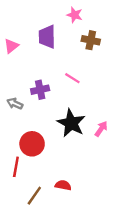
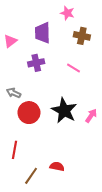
pink line: (72, 78) -> (74, 68), moved
purple cross: (40, 90) -> (36, 63), moved
red circle: (32, 144) -> (29, 113), moved

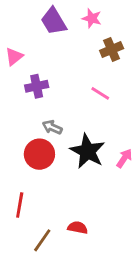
purple trapezoid: (42, 33) -> (54, 21), moved, turned -30
brown cross: (82, 36) -> (112, 49), turned -35
purple cross: (36, 63) -> (37, 86), moved
gray arrow: (13, 93) -> (52, 127), moved

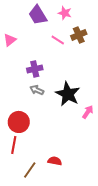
purple cross: (37, 86) -> (35, 69), moved
pink line: (100, 93) -> (58, 40), moved
black star: (88, 151) -> (68, 94), moved
red circle: (39, 154) -> (19, 122), moved

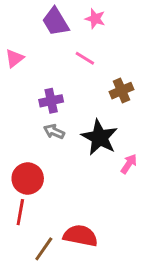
brown cross: (79, 35) -> (121, 91), moved
red semicircle: (55, 161) -> (80, 236), size x1.6

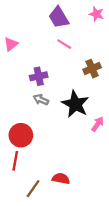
pink star: (95, 19) -> (96, 14), moved
purple trapezoid: (56, 22) -> (59, 17), moved
red semicircle: (80, 236) -> (61, 179), size x0.7

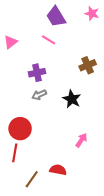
pink line: (64, 44) -> (49, 40), moved
gray arrow: (41, 100) -> (39, 95), turned -48
black star: (75, 104) -> (72, 99), size x0.7
pink arrow: (98, 124) -> (81, 140), moved

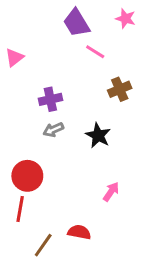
pink line: (49, 40) -> (95, 52), moved

